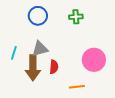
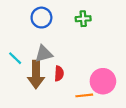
cyan line: (14, 53) -> (15, 58), turned -64
pink circle: (94, 60) -> (103, 81), moved

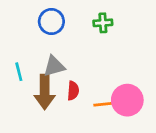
cyan line: (15, 58) -> (19, 72), turned 32
orange line: (84, 95) -> (104, 104), moved

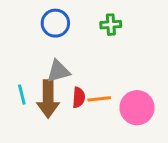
cyan line: (19, 72) -> (22, 95), moved
orange line: (104, 104) -> (99, 99), moved

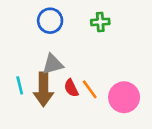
red semicircle: (79, 97) -> (71, 88), turned 150
orange line: (99, 99) -> (90, 89), turned 60

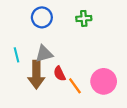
cyan line: (20, 85) -> (16, 55), moved
orange line: (90, 89) -> (75, 86), moved

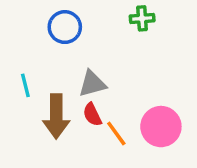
green cross: (84, 18) -> (142, 18), moved
gray triangle: (44, 54) -> (92, 84), moved

